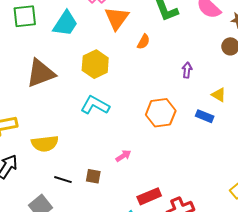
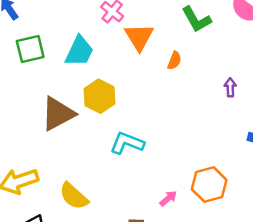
yellow hexagon: (95, 64) -> (100, 96), moved
orange hexagon: (161, 113) -> (209, 185), moved
yellow semicircle: (45, 144) -> (74, 196), turned 56

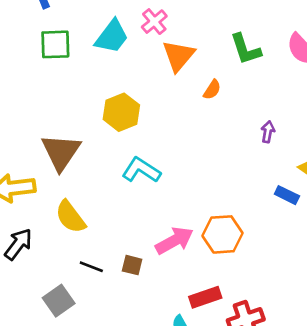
cyan trapezoid: (79, 51) -> (112, 37), moved
brown triangle: (58, 114) -> (61, 152), moved, turned -39
pink arrow: (168, 198) -> (174, 241), size x1.8

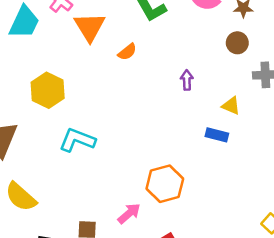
orange semicircle: (212, 90) -> (127, 52), turned 30
pink arrow: (174, 241) -> (129, 213), moved, size x0.7

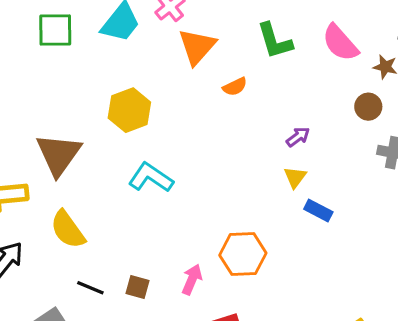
purple arrow: (187, 80) -> (298, 137), turned 42
yellow triangle: (231, 106) -> (295, 177), moved, turned 30
pink arrow: (129, 213) -> (192, 279), turned -40

